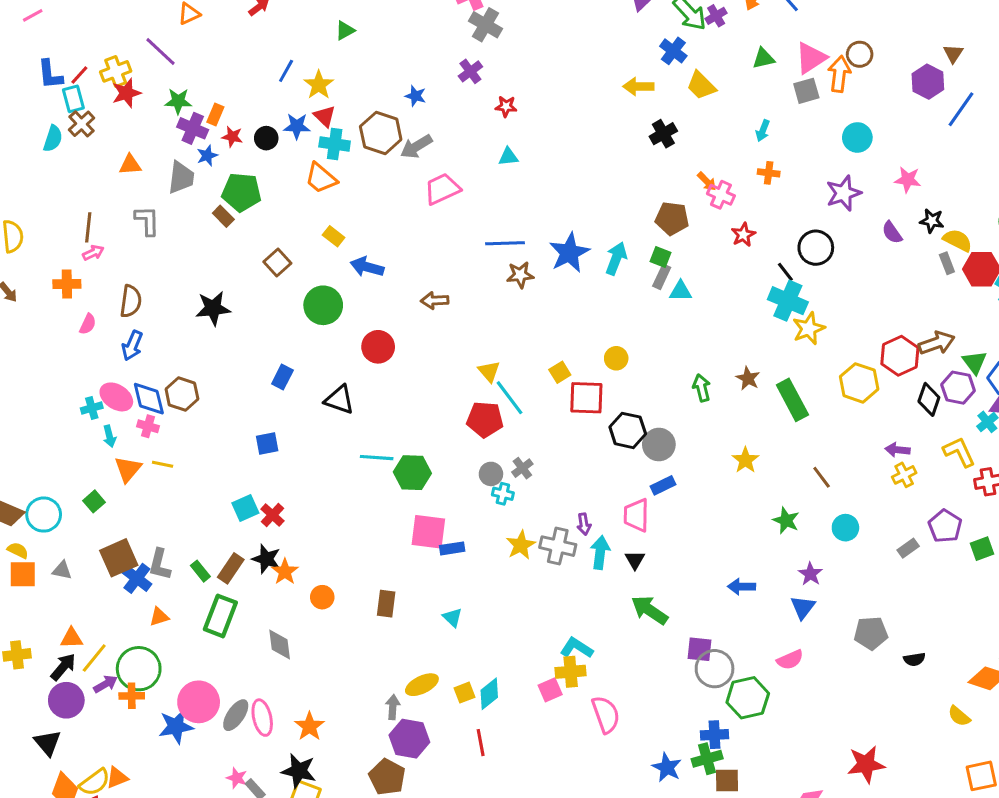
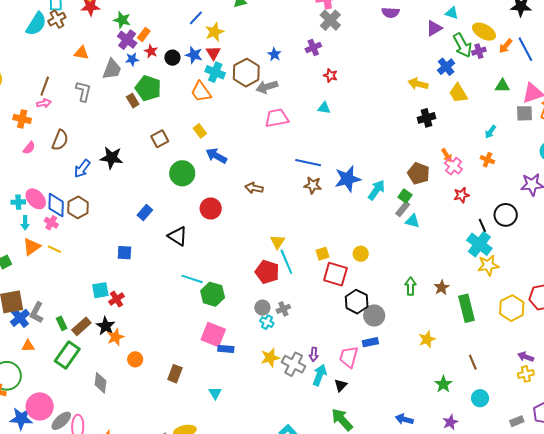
cyan semicircle: (53, 139) -> (36, 24), size x1.4
blue arrow: (132, 346) -> (82, 169), moved

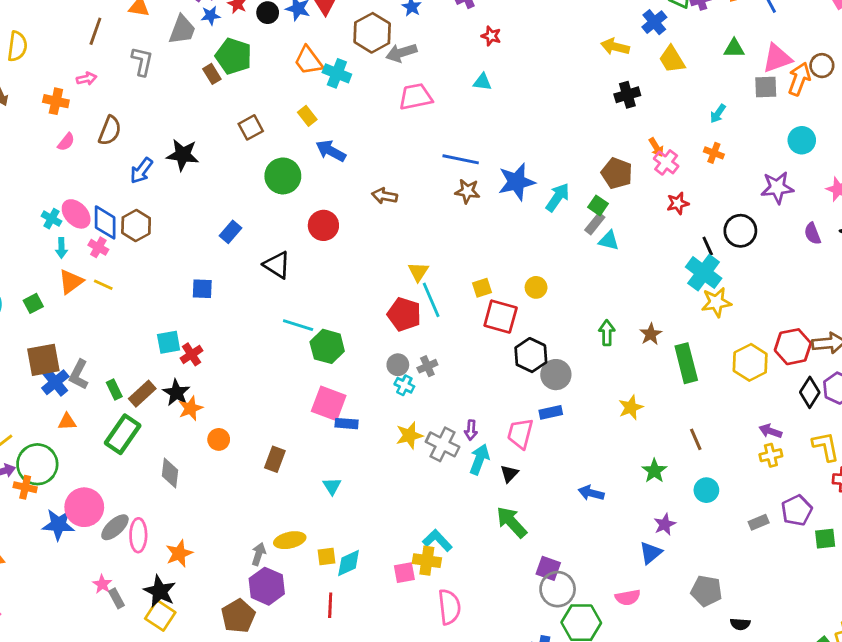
cyan cross: (215, 72) -> (337, 73), moved
brown line: (45, 86) -> (95, 31), moved
cyan cross: (18, 202) -> (51, 219), turned 32
blue arrow: (404, 419) -> (591, 493), moved

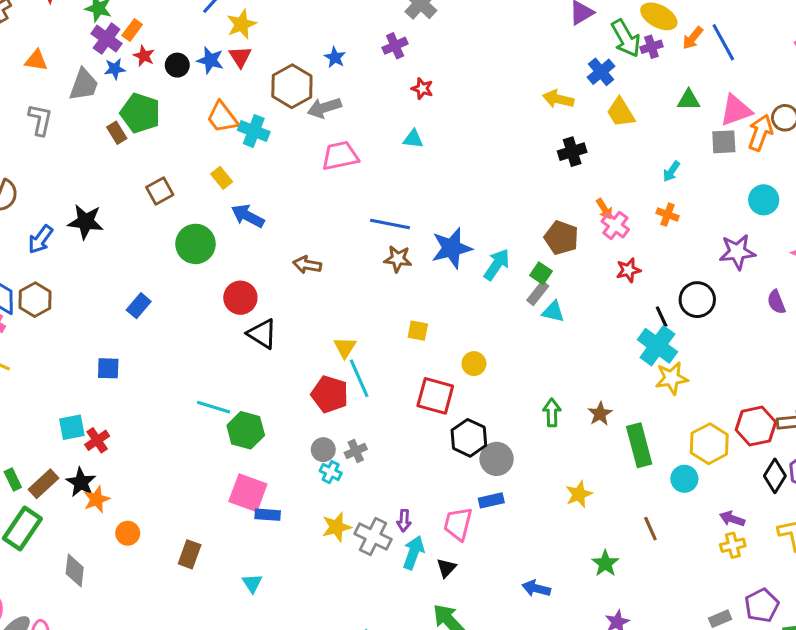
black triangle: (277, 265) -> (262, 334), moved
yellow square: (482, 288) -> (418, 331), moved, turned 30
cyan circle: (706, 490) -> (684, 479), moved

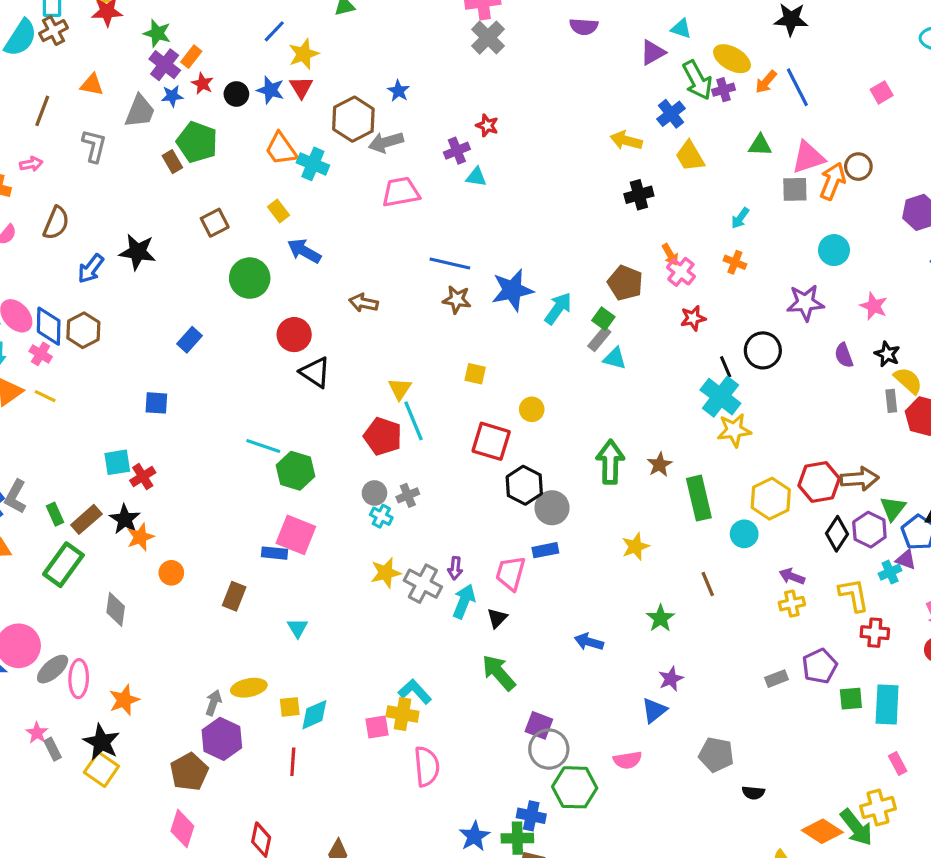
purple cross: (395, 46) -> (457, 151), moved
green arrow: (552, 413) -> (610, 462), size x1.5
blue rectangle: (268, 515) -> (274, 553), moved

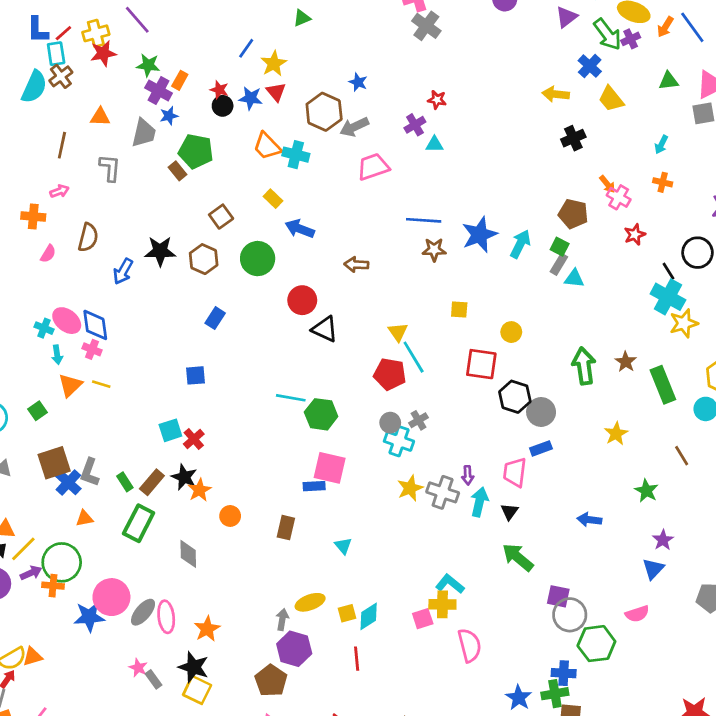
red star: (202, 84) -> (219, 90), moved
brown hexagon: (83, 330) -> (204, 259), moved
cyan cross: (381, 516) -> (399, 441), size x1.5

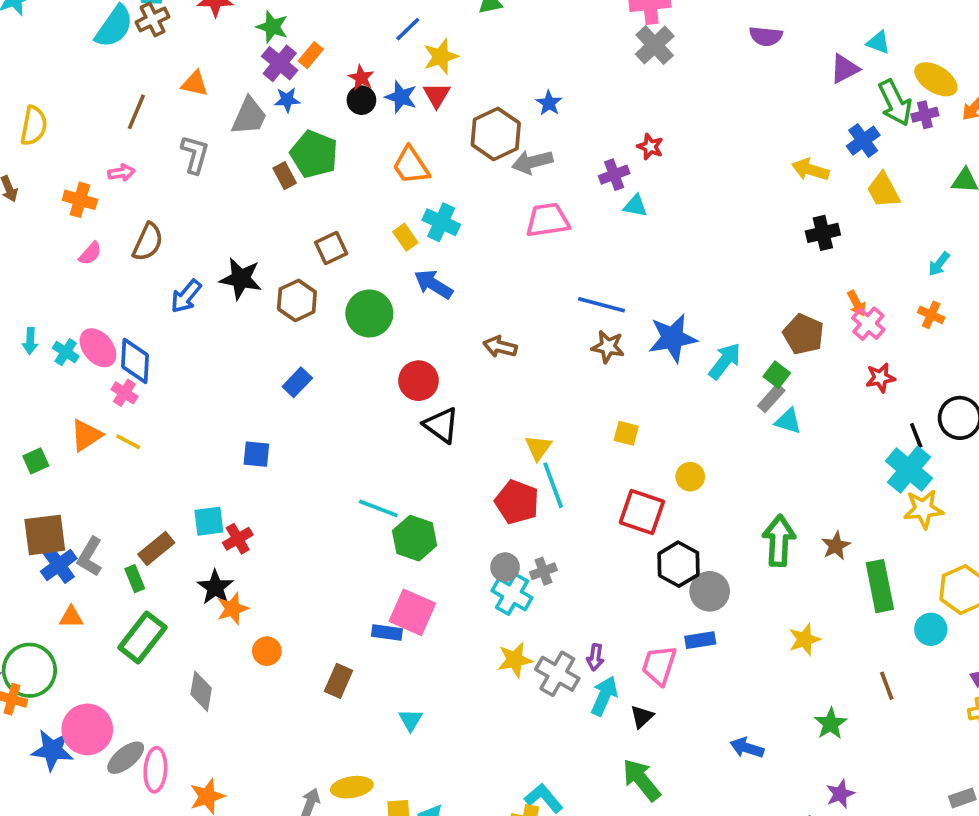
cyan cross: (296, 155) -> (441, 222), moved
cyan arrow: (57, 355) -> (30, 341), moved
brown rectangle: (152, 482) -> (156, 548), moved

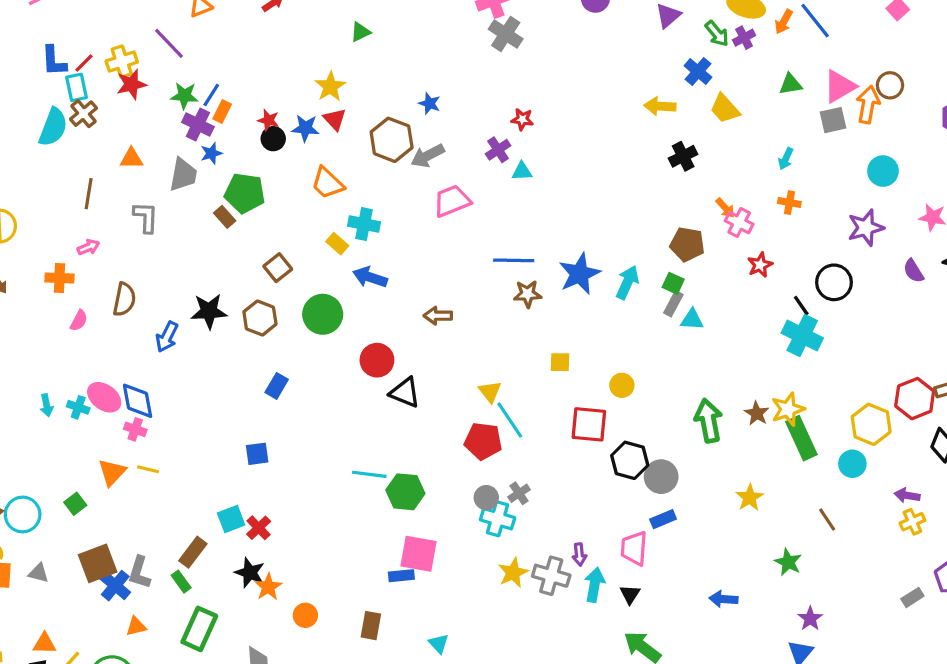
blue line: (408, 29) -> (211, 95), moved
green arrow: (895, 103) -> (717, 34), size x0.7
yellow star: (923, 509) -> (788, 409), moved

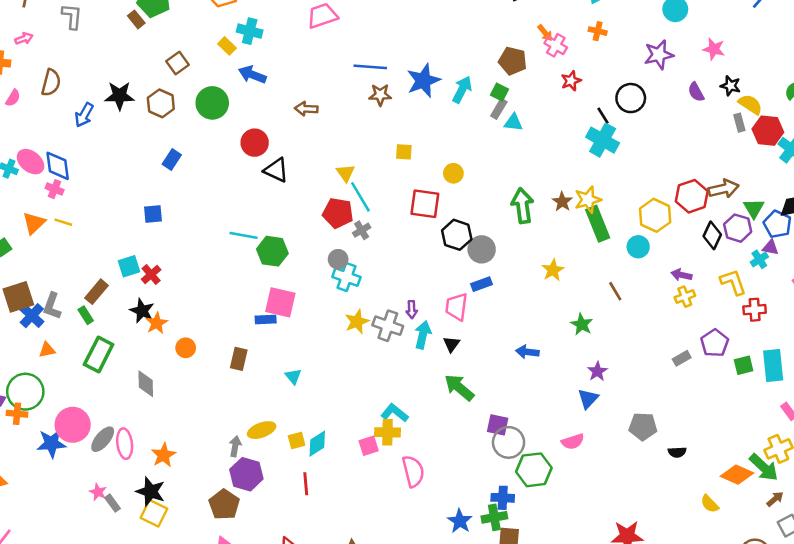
gray cross: (519, 493) -> (362, 230), moved

